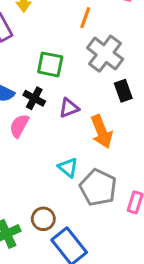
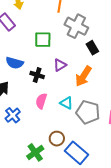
black cross: (34, 98) -> (37, 75), moved
pink semicircle: (19, 126) -> (41, 101), moved
orange arrow: (102, 132) -> (83, 76), turned 65

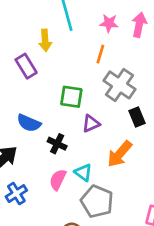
purple triangle: (60, 65) -> (91, 124), moved
cyan triangle: (66, 103) -> (83, 172), moved
gray pentagon: (88, 112) -> (97, 201), moved

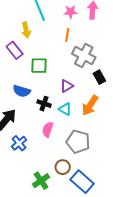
green square: (71, 97) -> (39, 66), moved
cyan triangle: (83, 172) -> (65, 109), moved

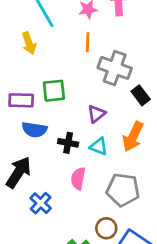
purple rectangle: (15, 50) -> (21, 100), moved, turned -42

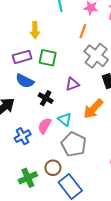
yellow arrow: (29, 43) -> (35, 30), moved
purple rectangle: (21, 100) -> (22, 57), turned -36
cyan triangle: (99, 146) -> (65, 119), moved
blue cross: (41, 203) -> (23, 136), moved

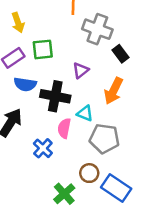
black cross: (46, 98) -> (55, 96), size x1.6

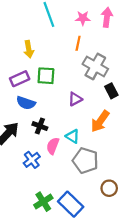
black cross: (55, 96) -> (40, 126), moved, size x0.6
brown circle: (89, 173) -> (109, 188), moved
blue rectangle: (116, 188) -> (71, 204), moved

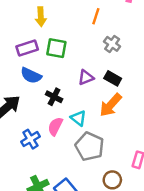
gray cross: (95, 66) -> (112, 44), size x0.6
black rectangle: (111, 91) -> (113, 78), moved, turned -40
black cross: (40, 126) -> (54, 97), moved

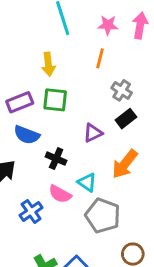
yellow arrow: (41, 17) -> (48, 64), moved
black rectangle: (113, 78) -> (126, 119), moved, turned -63
pink semicircle: (55, 126) -> (60, 194), turned -84

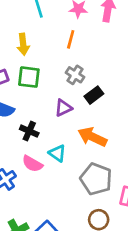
gray cross: (122, 90) -> (75, 75), moved
orange arrow: (125, 164) -> (92, 137), turned 76
gray pentagon: (103, 216) -> (96, 179), moved

